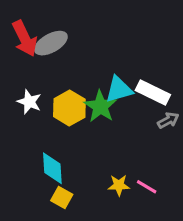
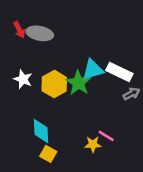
red arrow: (25, 38) -> (19, 30), size x0.6
gray ellipse: (51, 43) -> (40, 33), turned 40
pink line: (147, 187) -> (106, 136), moved

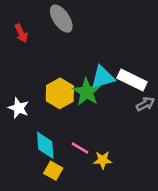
gray ellipse: (40, 33) -> (61, 19), moved, turned 45
white star: (23, 79) -> (19, 108), moved
pink line: (106, 136) -> (80, 148), moved

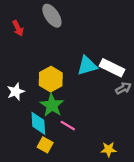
green star: (87, 92) -> (52, 105), moved
white star: (19, 108) -> (16, 92), turned 30
yellow star: (103, 160) -> (109, 149), moved

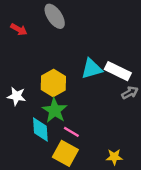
red arrow: (18, 28) -> (19, 29), turned -35
white star: (16, 92) -> (17, 96), turned 30
yellow square: (45, 145) -> (65, 153), moved, size x1.5

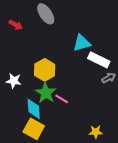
cyan triangle: (92, 69) -> (82, 43), moved
pink line: (71, 132) -> (62, 99), moved
yellow square: (65, 153) -> (34, 129), moved

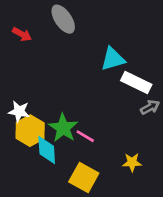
yellow hexagon: (45, 70) -> (30, 131), moved
yellow square: (34, 129) -> (84, 178), moved
yellow star: (96, 132) -> (132, 162), moved

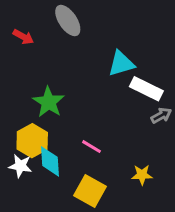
white star: (19, 111) -> (20, 166), moved
green star: (63, 128) -> (49, 102), moved

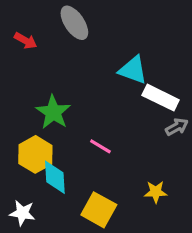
cyan triangle: (121, 64) -> (133, 70), turned 36
pink line: (92, 147) -> (100, 146), moved
white star: (20, 166) -> (22, 213), moved

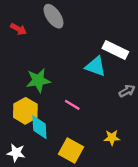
cyan triangle: (133, 70) -> (96, 66), moved
white rectangle: (161, 98) -> (115, 50), moved
green star: (53, 112) -> (38, 80), turned 30

